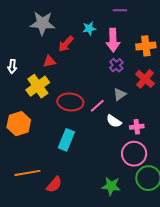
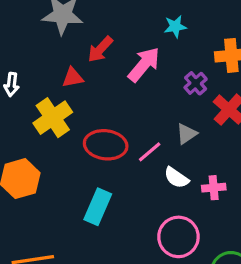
cyan star: (89, 28) -> (175, 27), moved
pink arrow: (113, 40) -> (144, 64), moved, turned -140
purple cross: (116, 65) -> (196, 83), moved
pink circle: (134, 154) -> (178, 237), moved

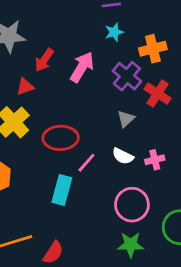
cyan star: (175, 27) -> (114, 32), moved
purple cross: (196, 83) -> (127, 76), size x1.5
pink line: (150, 152) -> (86, 163), moved

